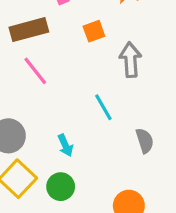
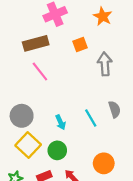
cyan line: (103, 107) -> (91, 118), moved
gray semicircle: (145, 141) -> (115, 109), moved

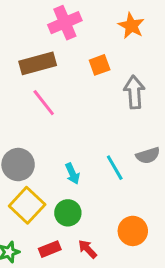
gray semicircle: (115, 109) -> (148, 155), turned 91

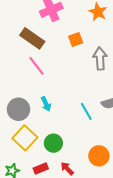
brown rectangle: (38, 63) -> (32, 38), turned 50
cyan arrow: (72, 174) -> (46, 104), moved

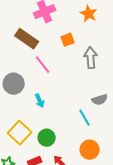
pink line: (36, 66) -> (43, 65), moved
gray circle: (18, 109) -> (14, 84), moved
cyan line: (86, 111) -> (85, 118), moved

